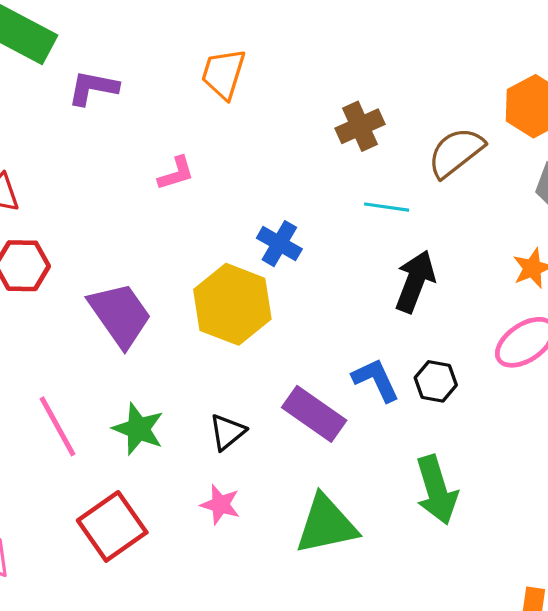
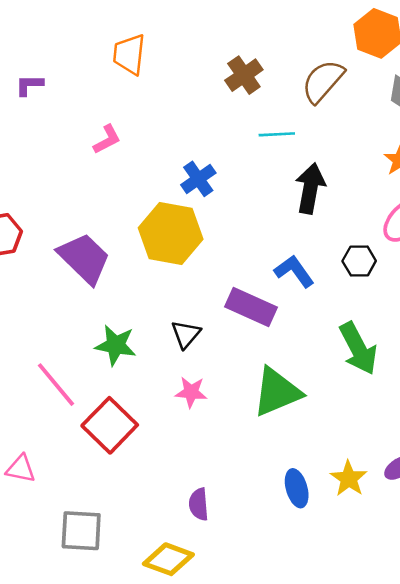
purple L-shape: (93, 88) -> (29, 85), size x0.7
blue cross: (279, 244) -> (198, 179), turned 36
black hexagon: (436, 381) -> (359, 261), moved
pink line: (57, 426) -> (56, 385), moved

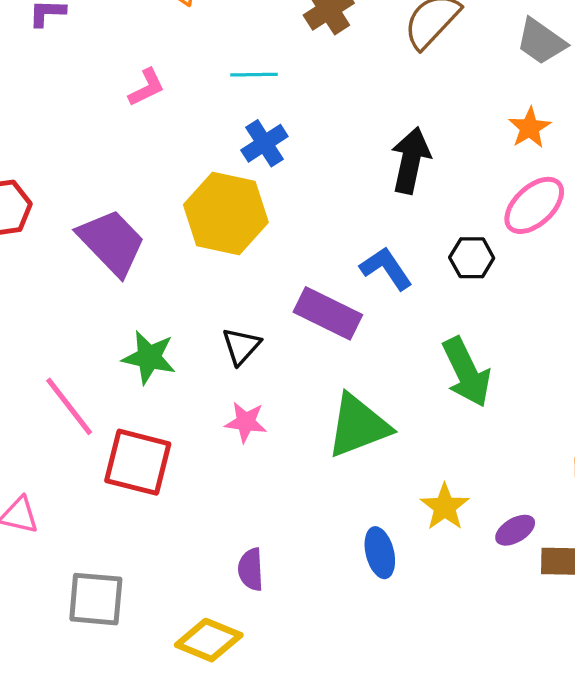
cyan line: (277, 134) -> (254, 75), moved
red square: (110, 425) -> (138, 462), turned -32
yellow star: (349, 479) -> (445, 507), moved

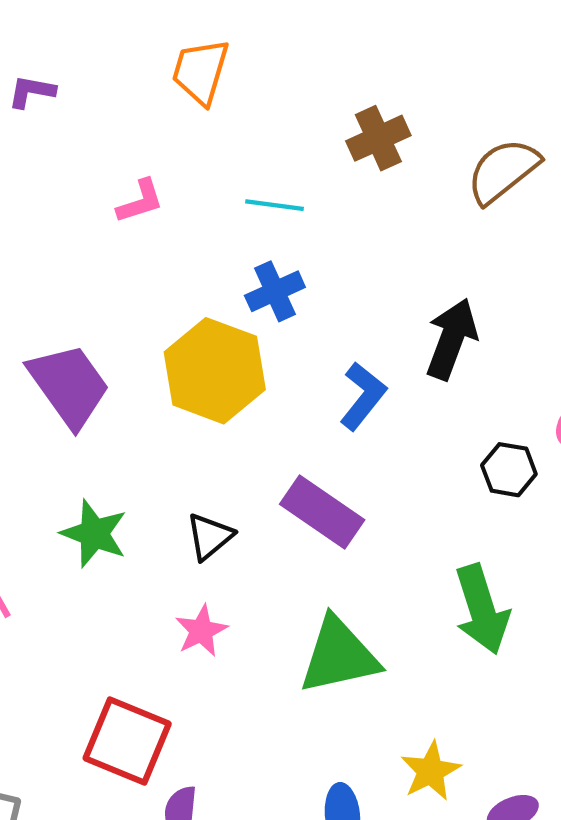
blue L-shape: (386, 268) -> (363, 396), moved, turned 64
pink star: (246, 422) -> (201, 631), turned 30
red square: (138, 462) -> (127, 741), moved

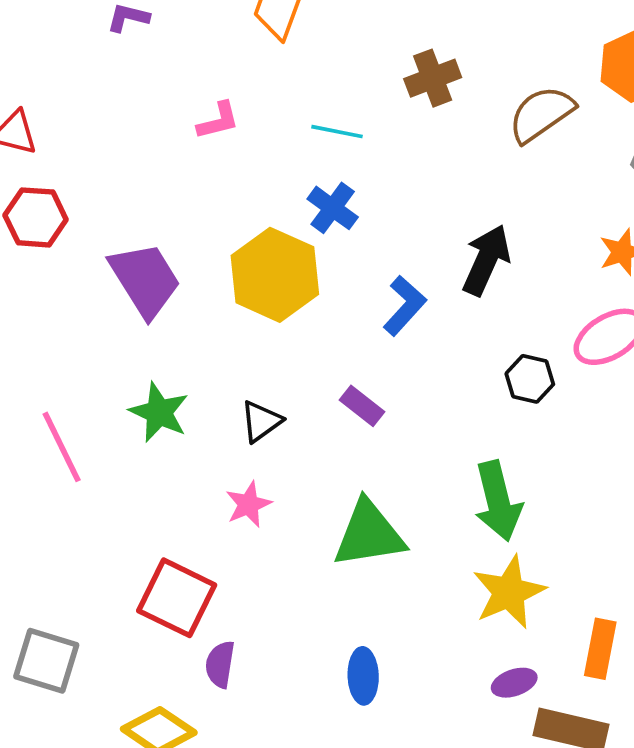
blue cross: (275, 291) -> (333, 208), turned -33
purple rectangle: (322, 512) -> (362, 406), size x0.6
yellow star: (431, 771) -> (509, 592), moved, size x1.4

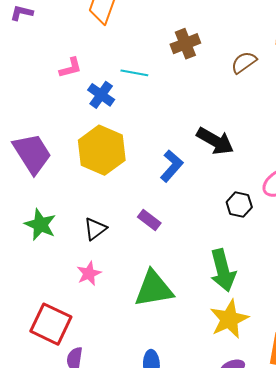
brown semicircle: (541, 114) -> (244, 62), size x0.7
blue cross: (333, 208) -> (101, 95), moved
black arrow: (486, 260) -> (215, 141), turned 96

